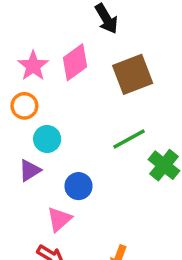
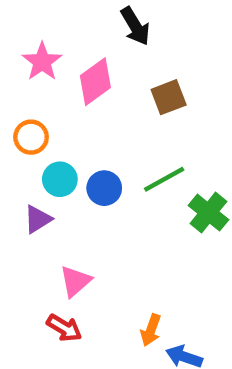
pink star: (33, 66) -> (42, 62), moved
brown square: (133, 74) -> (169, 97), size x0.7
blue circle: (78, 186) -> (104, 188), moved

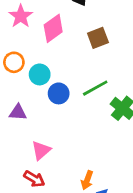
cyan circle: (60, 179) -> (40, 74), moved
purple triangle: (38, 219) -> (18, 112), turned 36

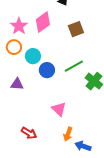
pink star: (21, 16) -> (19, 26), moved
pink triangle: (41, 150) -> (59, 109), moved, turned -35

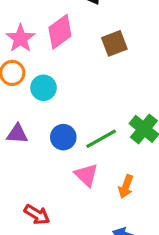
green line: (74, 66) -> (101, 139), moved
blue circle: (47, 70) -> (63, 137), moved
orange arrow: (68, 134) -> (126, 187), moved

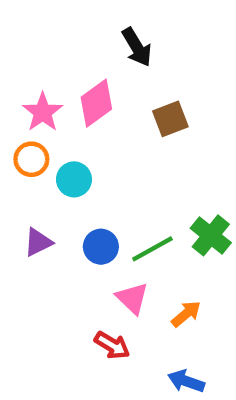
purple triangle: (17, 134) -> (38, 242), turned -30
orange arrow: (126, 187) -> (186, 314), turned -150
red arrow: (37, 214) -> (112, 345), moved

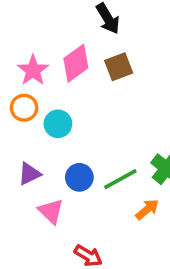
brown square: (170, 119) -> (119, 67), moved
pink triangle: (132, 298) -> (51, 211), moved
orange arrow: (186, 314) -> (147, 209), moved

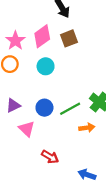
cyan circle: (58, 124) -> (46, 66), moved
orange arrow: (147, 209) -> (87, 128), turned 32

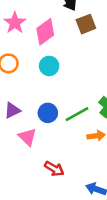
brown square: (69, 38) -> (86, 24), moved
pink star: (15, 41) -> (15, 23), moved

